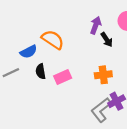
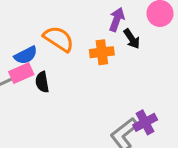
orange cross: (103, 75) -> (102, 52), moved
pink rectangle: (63, 77) -> (21, 73), moved

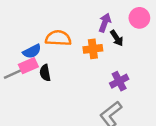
orange semicircle: (59, 39) -> (58, 38), turned -30
purple cross: (145, 122) -> (119, 81), moved

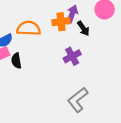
orange cross: (93, 49) -> (61, 22), moved
purple cross: (119, 81) -> (72, 56), moved

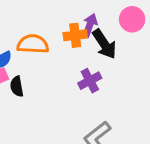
black arrow: (83, 28) -> (104, 44), size x1.5

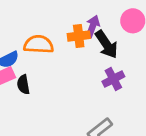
purple cross: (90, 81) -> (113, 79), moved

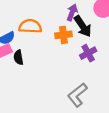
orange cross: (79, 36) -> (63, 35), moved

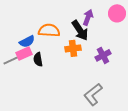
black arrow: (83, 26) -> (80, 30), moved
orange cross: (63, 35) -> (73, 48), moved

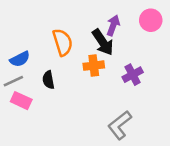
orange semicircle: (49, 30) -> (63, 42), turned 70
blue semicircle: (27, 41) -> (20, 59), moved
pink rectangle: (24, 53) -> (21, 101), moved, turned 49

